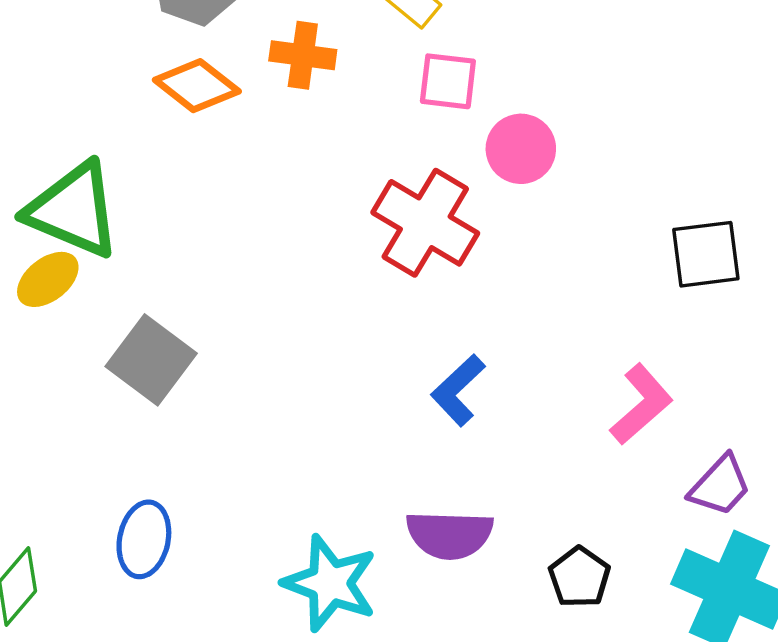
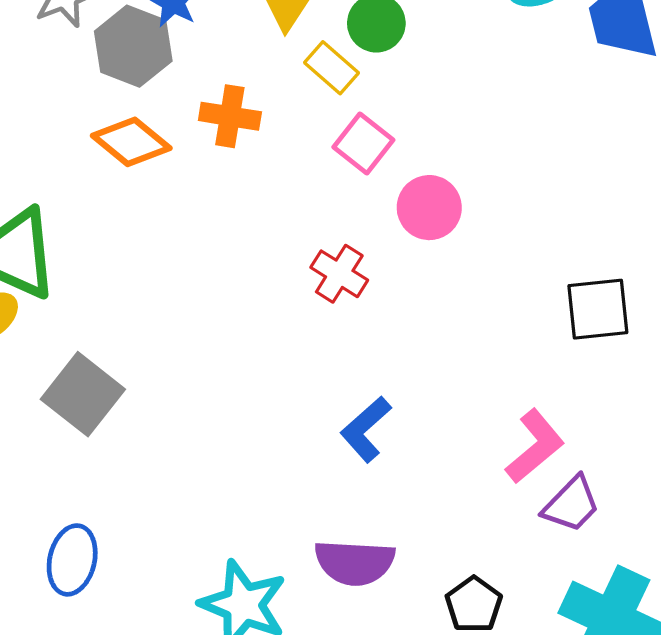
pink square: (448, 81) -> (363, 144), turned 30
red cross: (425, 223) -> (339, 274), size x0.6
purple trapezoid: (720, 486) -> (571, 504), moved

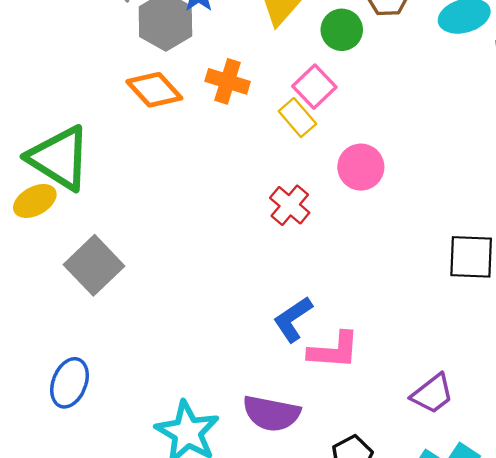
yellow rectangle: (332, 68) -> (297, 118), moved
pink square: (363, 144) -> (314, 87), moved
pink L-shape: (535, 446) -> (334, 350), moved, turned 36

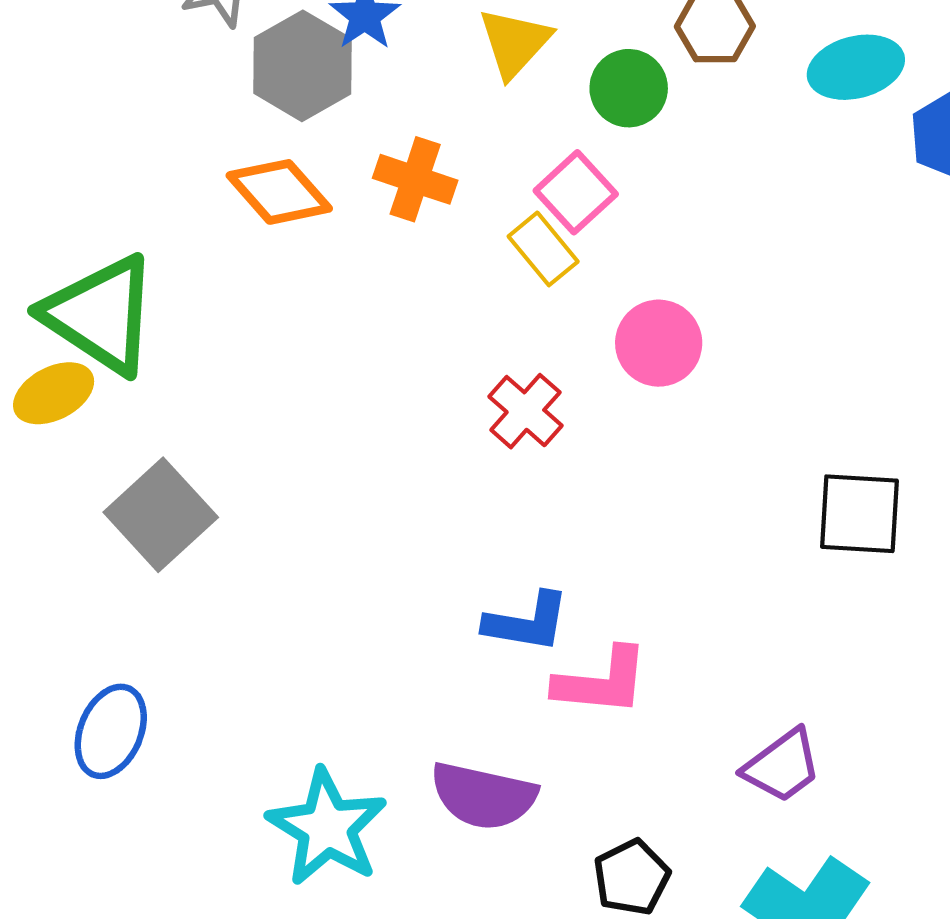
blue L-shape: (293, 319) -> (527, 622), turned -138

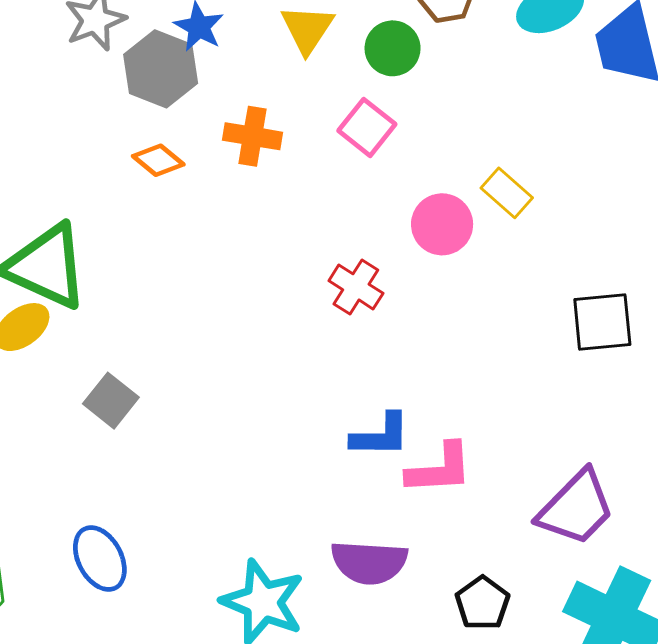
orange diamond: (279, 192) -> (158, 160), size x0.7
yellow rectangle: (543, 249) -> (507, 193), moved
gray square: (161, 515) -> (111, 401), size x0.7
blue ellipse: (111, 731) -> (100, 559), turned -42
purple trapezoid: (782, 766) -> (576, 508), size x1.4

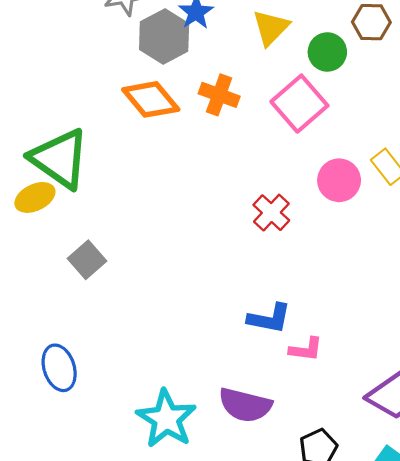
pink square: (367, 127) -> (299, 104), size x1.4
orange diamond: (158, 160) -> (151, 99), size x1.6
pink L-shape: (440, 469) -> (306, 349), size x0.7

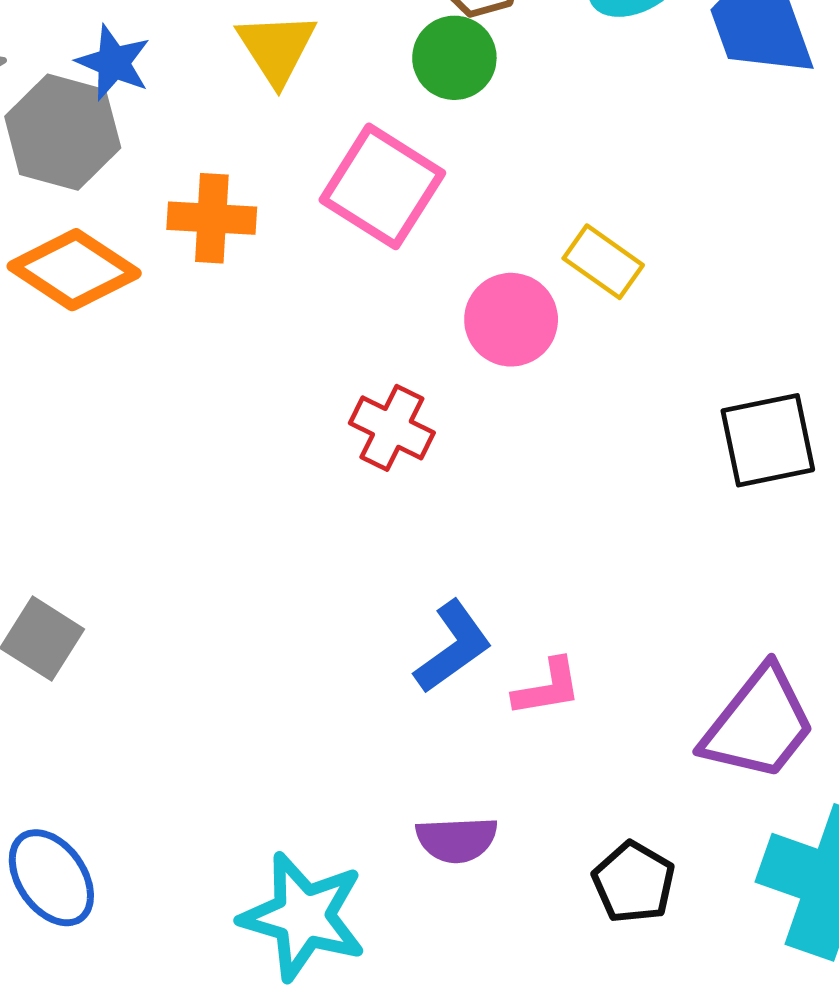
green circle: (327, 52) -> (454, 58), moved
blue L-shape: (269, 318) -> (453, 647), turned -30
purple semicircle: (245, 405) -> (457, 840), size x0.7

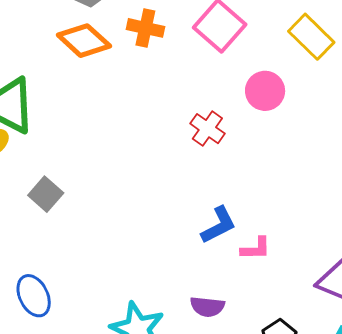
yellow rectangle: (603, 262) -> (311, 37), moved, size x1.4

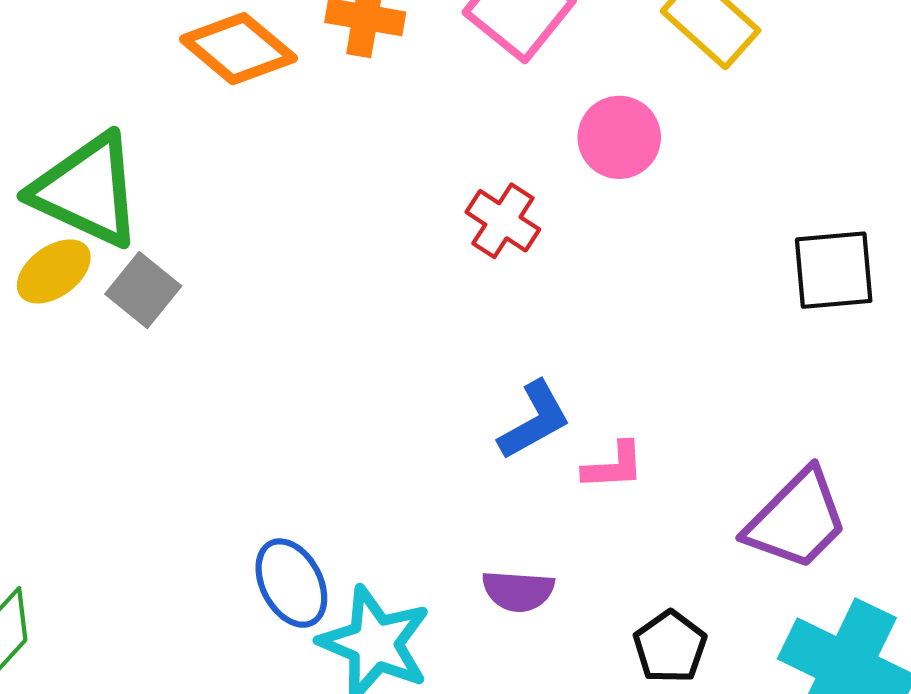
gray square: (46, 194) -> (143, 290), moved
blue ellipse: (34, 296) -> (291, 583), moved

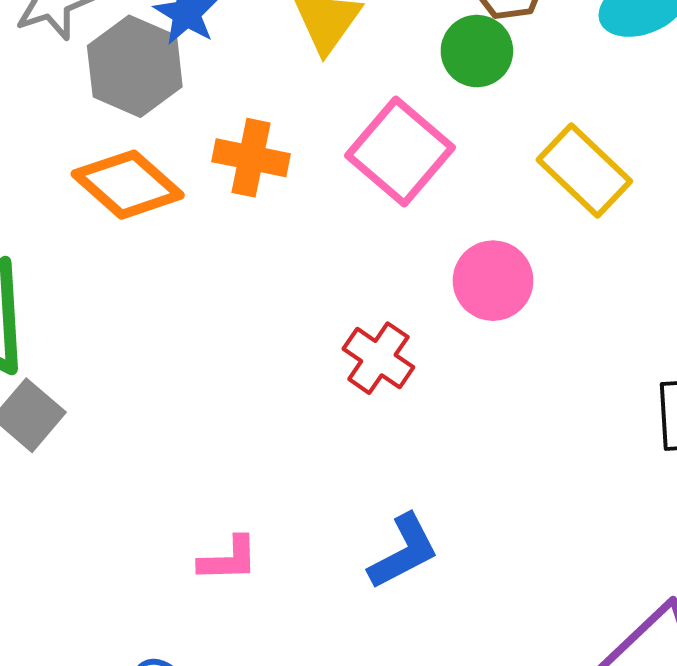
pink L-shape: (614, 466) -> (228, 559), moved

